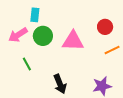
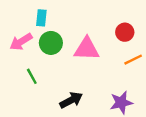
black arrow: (60, 84) -> (71, 100), turned -96

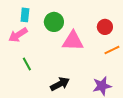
cyan rectangle: (41, 18) -> (25, 15), moved
green circle: (51, 43) -> (54, 22), moved

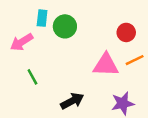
cyan rectangle: (25, 15) -> (42, 18), moved
pink triangle: (73, 41) -> (106, 65), moved

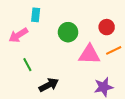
green circle: (65, 26) -> (68, 32), moved
black arrow: (72, 101) -> (49, 85), moved

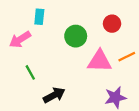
red circle: (107, 27) -> (112, 24), moved

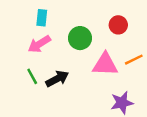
pink arrow: (20, 40) -> (39, 44), moved
black arrow: (54, 95) -> (57, 79), moved

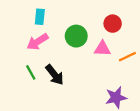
pink triangle: (105, 64) -> (102, 49), moved, size x0.7
black arrow: (57, 79) -> (55, 75), turned 80

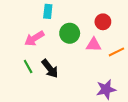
cyan rectangle: (40, 17) -> (48, 11), moved

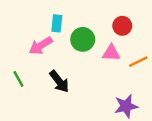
cyan rectangle: (48, 11) -> (57, 23), moved
green line: (28, 67) -> (18, 79), moved

